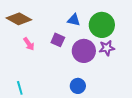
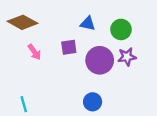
green circle: (102, 25) -> (121, 29), size x0.7
purple square: (58, 40) -> (69, 47), turned -32

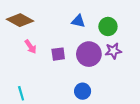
purple square: (69, 47) -> (58, 54), moved

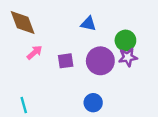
brown diamond: (20, 20) -> (23, 23), turned 40
green circle: (108, 26) -> (125, 40), moved
pink arrow: (31, 47) -> (35, 52), turned -96

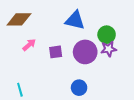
brown diamond: (23, 23) -> (19, 19), turned -70
blue triangle: (88, 24) -> (75, 20), size x1.5

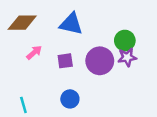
blue triangle: (75, 20) -> (71, 24), moved
blue circle: (79, 88) -> (70, 99), moved

